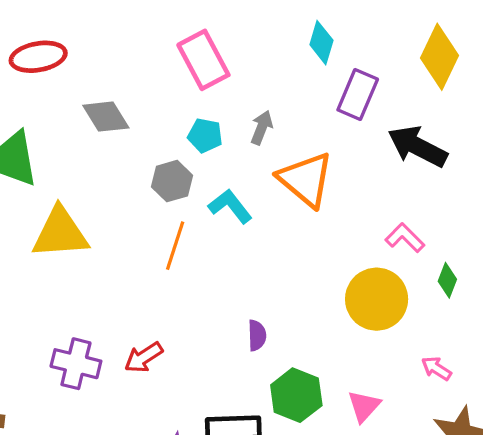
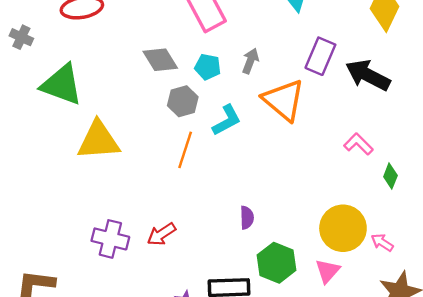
purple rectangle: (358, 95) -> (320, 56), moved
gray diamond: (106, 117) -> (160, 60), moved
cyan L-shape: (230, 206) -> (227, 120), turned 100
yellow circle: (377, 299) -> (343, 228), moved

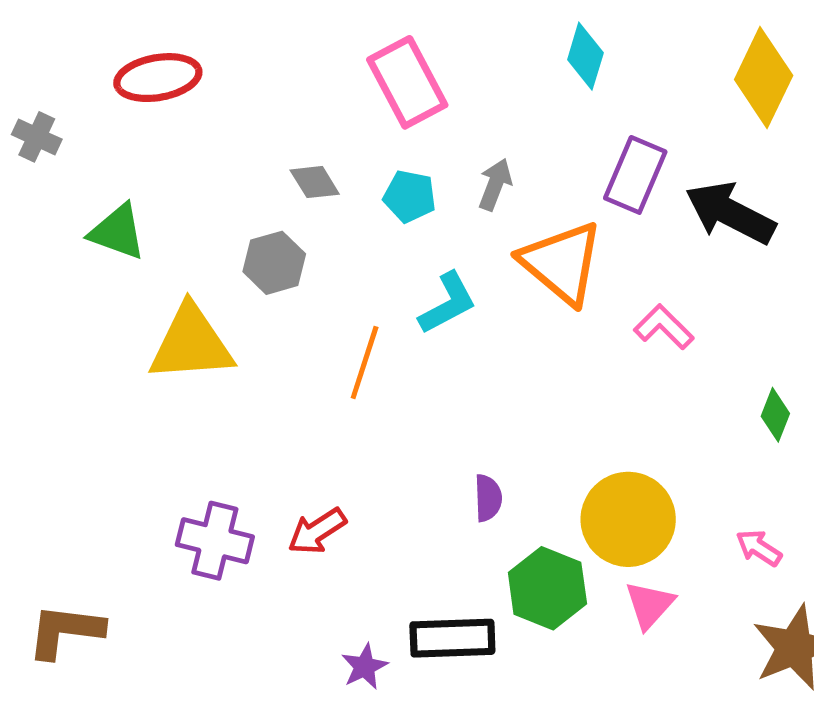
gray diamond: (160, 60) -> (315, 182), size x0.7
green triangle: (62, 85) -> (117, 232), size x0.7
gray hexagon: (183, 101) -> (274, 263), moved
pink L-shape: (358, 144) -> (664, 327), moved
yellow circle: (343, 228) -> (628, 519), moved

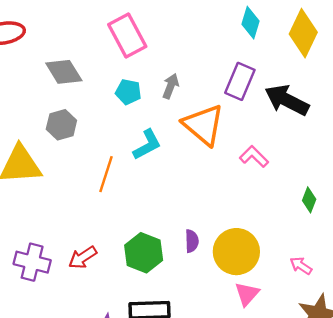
cyan diamond: (585, 56) -> (250, 23), moved
gray diamond: (315, 182) -> (64, 72), moved, size x1.5
purple semicircle: (488, 498) -> (192, 241), moved
green hexagon: (547, 588) -> (144, 253), moved

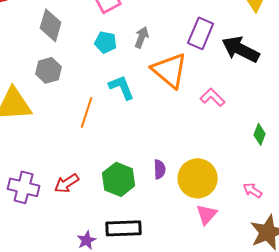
gray diamond: (64, 72) -> (51, 25), turned 48
cyan L-shape: (147, 145) -> (122, 87), turned -84

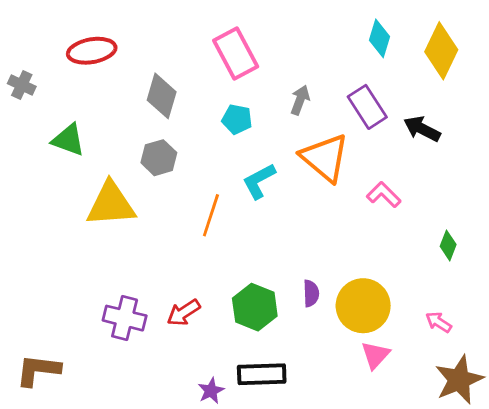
purple rectangle: (201, 33) -> (367, 107), turned -56
gray arrow: (142, 37) -> (300, 100), moved
black arrow: (241, 49) -> (422, 129), size x0.7
cyan L-shape: (122, 87) -> (259, 181), turned -96

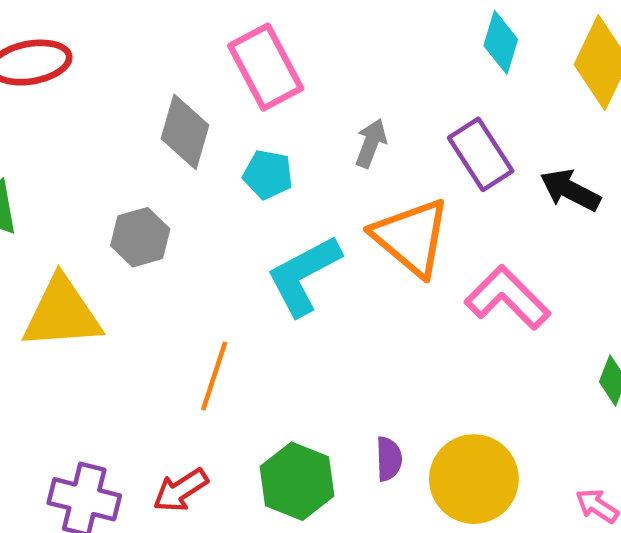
gray diamond: (162, 96) -> (185, 132), moved
cyan L-shape: (259, 181) -> (304, 275), size x1.4
pink L-shape: (384, 195) -> (507, 298), size x1.5
orange line: (211, 215) -> (214, 376), moved

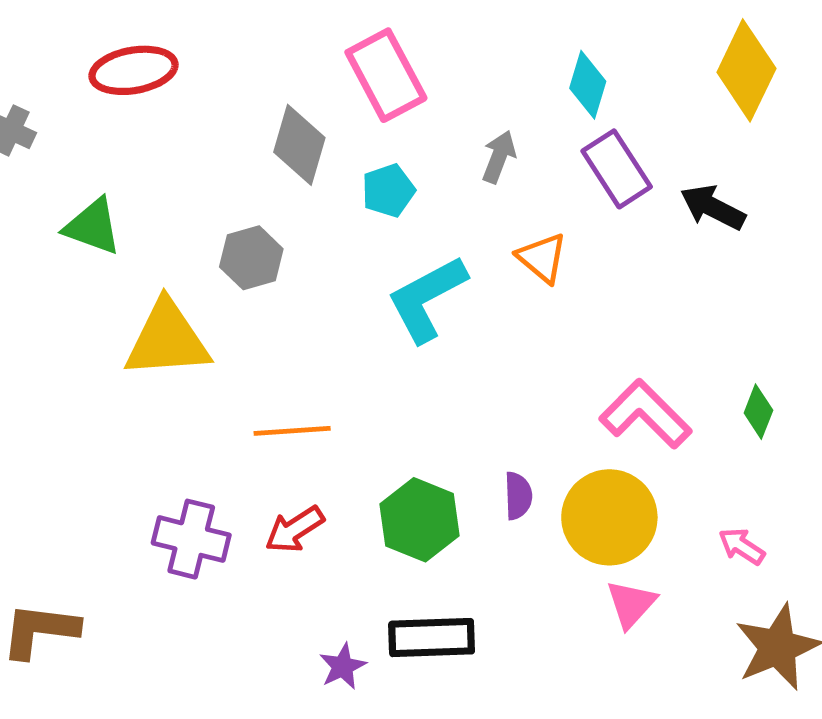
cyan diamond: (501, 42) -> (588, 85), moved
cyan pentagon: (268, 175) -> (388, 191), turned -30
orange triangle: (411, 237) -> (542, 258), size x0.6
pink L-shape: (507, 298) -> (645, 414), moved
orange line: (214, 376) -> (292, 431), moved, turned 68

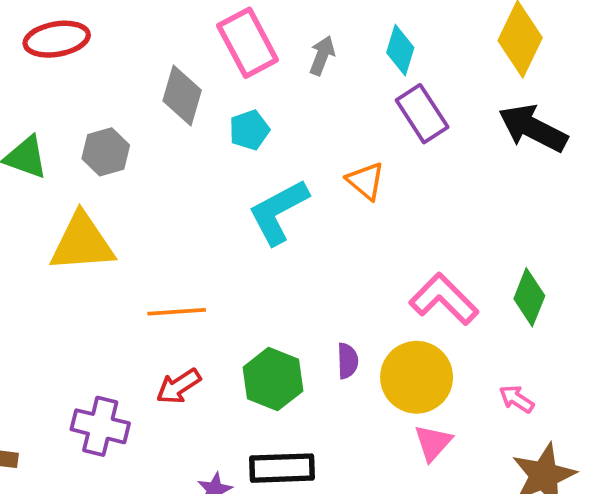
gray arrow: (499, 157) -> (322, 55), moved
black arrow: (713, 207) -> (533, 128), moved, size x1.4
gray hexagon: (251, 258) -> (106, 152), moved
green diamond: (758, 412) -> (529, 297), size x1.4
purple cross: (191, 539) -> (100, 426), moved

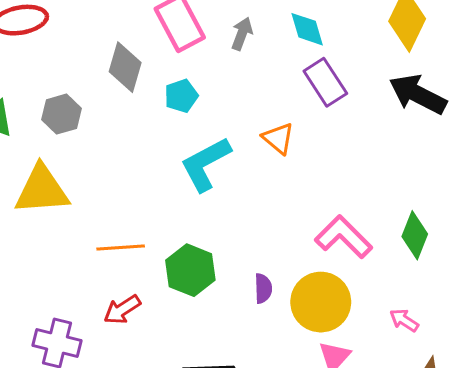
cyan diamond: (400, 50) -> (307, 29), turned -33
green hexagon: (273, 379) -> (190, 270), moved

